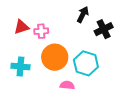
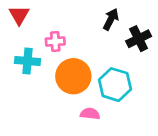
red triangle: (21, 27) -> (19, 15), moved, turned -42
cyan cross: (20, 67) -> (27, 61), moved

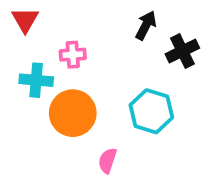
orange circle: (73, 76) -> (73, 113), moved
pink semicircle: (90, 114) -> (107, 161), moved, turned -78

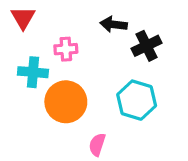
black arrow: (146, 25) -> (114, 24), moved, turned -110
black cross: (182, 51) -> (147, 46), moved

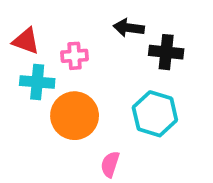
red triangle: (23, 18) -> (26, 41), moved, turned -40
black cross: (147, 46) -> (166, 52), turned 32

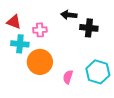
cyan hexagon: (155, 114) -> (98, 72), moved
pink semicircle: (110, 164) -> (68, 77), moved

